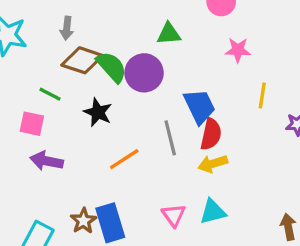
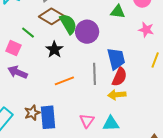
green triangle: (169, 34) -> (118, 12), moved

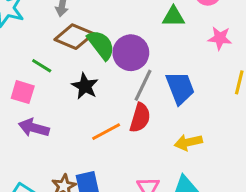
gray line: (95, 74) -> (143, 85), moved, turned 35
red semicircle: (119, 77) -> (140, 118), moved

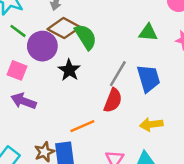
green triangle: (173, 17) -> (148, 33), moved
purple circle: (131, 53) -> (42, 46), moved
green line: (42, 66) -> (18, 31), moved
orange line: (106, 132) -> (82, 126), moved

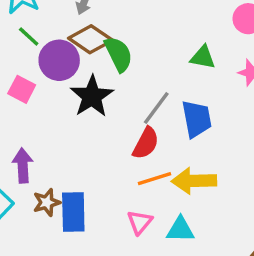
black star: (69, 70) -> (92, 96), size x1.4
purple arrow: (24, 101) -> (23, 165), moved, turned 60
yellow arrow: (151, 124) -> (194, 181), size x1.4
orange line: (82, 126) -> (154, 179), moved

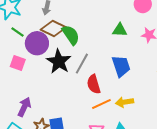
gray line: (156, 108) -> (82, 64), moved
red semicircle: (146, 143) -> (94, 84), turned 144
purple arrow: (23, 165) -> (24, 107), turned 36
yellow arrow: (194, 181) -> (124, 102), size x0.7

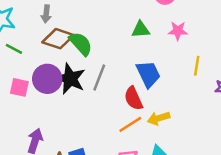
purple circle: (37, 43) -> (47, 79), moved
red semicircle: (94, 84) -> (133, 98), moved

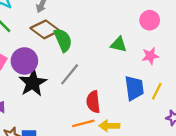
pink star: (178, 31) -> (150, 56), turned -30
blue trapezoid: (148, 74) -> (134, 88), moved
black star: (70, 79) -> (33, 83), moved

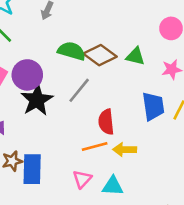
brown diamond: (45, 29) -> (100, 55), moved
green semicircle: (63, 40) -> (72, 51), turned -50

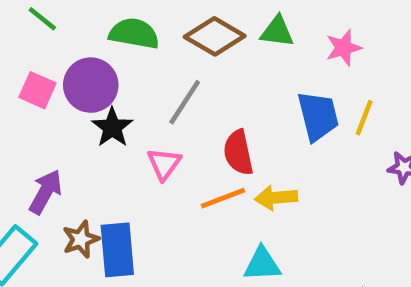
green semicircle: (72, 51) -> (134, 34), moved
black star: (37, 100) -> (112, 127), size x0.7
pink triangle: (82, 179) -> (164, 164), moved

